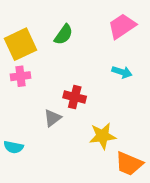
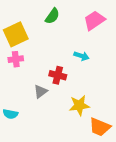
green semicircle: (64, 34) -> (52, 16), moved
cyan arrow: (122, 72) -> (81, 56), moved

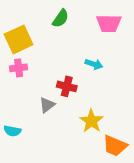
pink trapezoid: (94, 20) -> (109, 23), turned -145
yellow star: (79, 105) -> (91, 121), turned -30

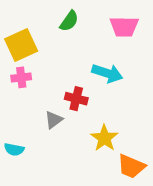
cyan arrow: (94, 64) -> (107, 73), size x1.5

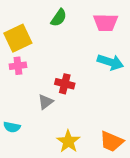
cyan arrow: (107, 73) -> (110, 62), moved
yellow star: (104, 138) -> (68, 141), moved

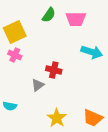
pink trapezoid: (106, 23) -> (76, 19), moved
pink cross: (18, 66) -> (15, 55), turned 32

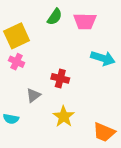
gray triangle: (38, 85) -> (33, 95), moved
yellow star: (57, 118) -> (64, 117), moved

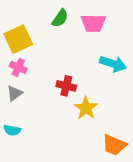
gray triangle: (33, 95) -> (15, 93), moved
yellow star: (64, 117) -> (86, 108), moved

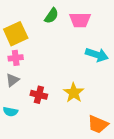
pink cross: (18, 67) -> (16, 58), turned -32
red cross: (66, 86) -> (39, 95), moved

